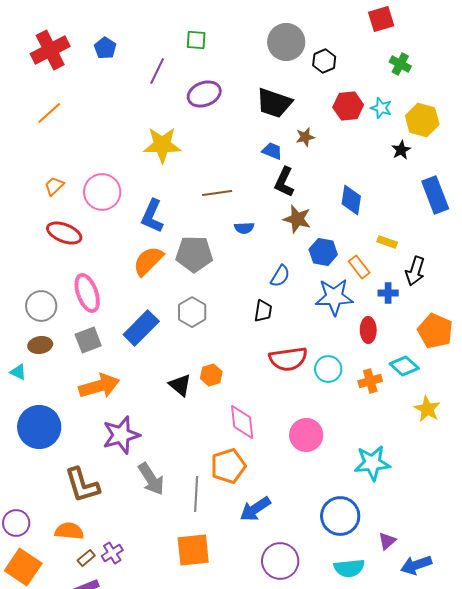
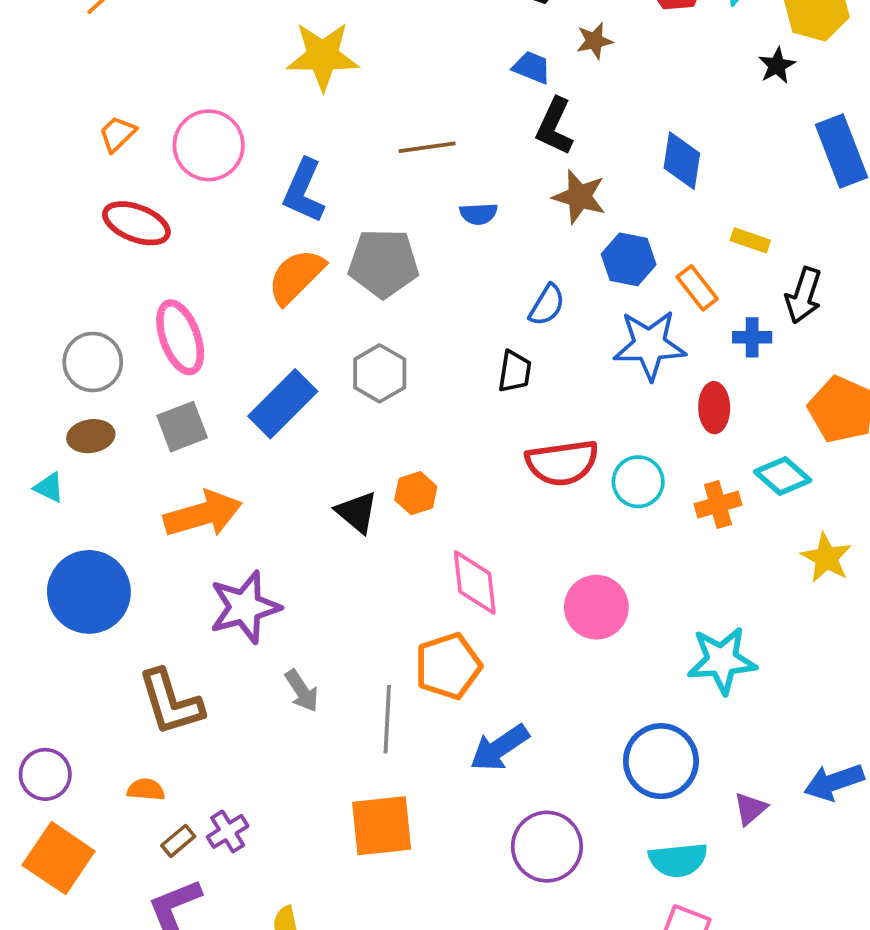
gray arrow: (151, 479) -> (302, 691), size x0.7
orange semicircle: (69, 531) -> (146, 790), size x0.7
blue arrow: (416, 565) -> (834, 782), moved

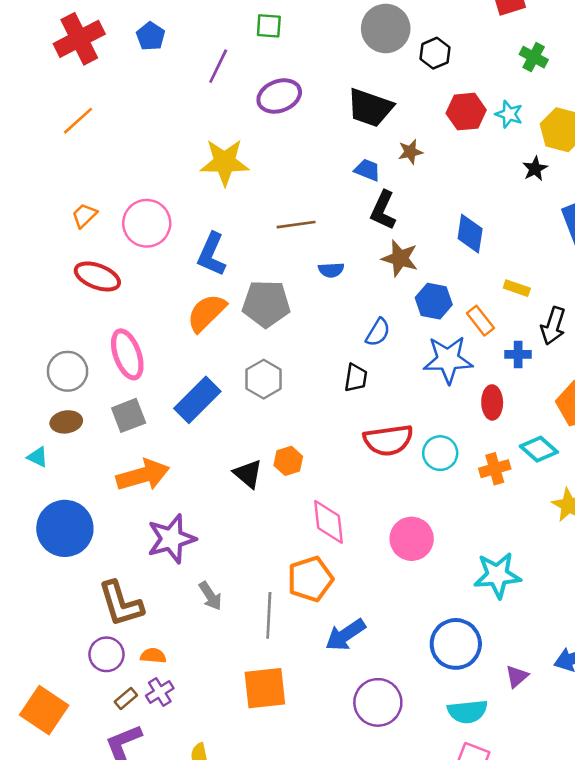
purple circle: (45, 774) -> (106, 654), moved
orange semicircle: (146, 790) -> (153, 656), moved

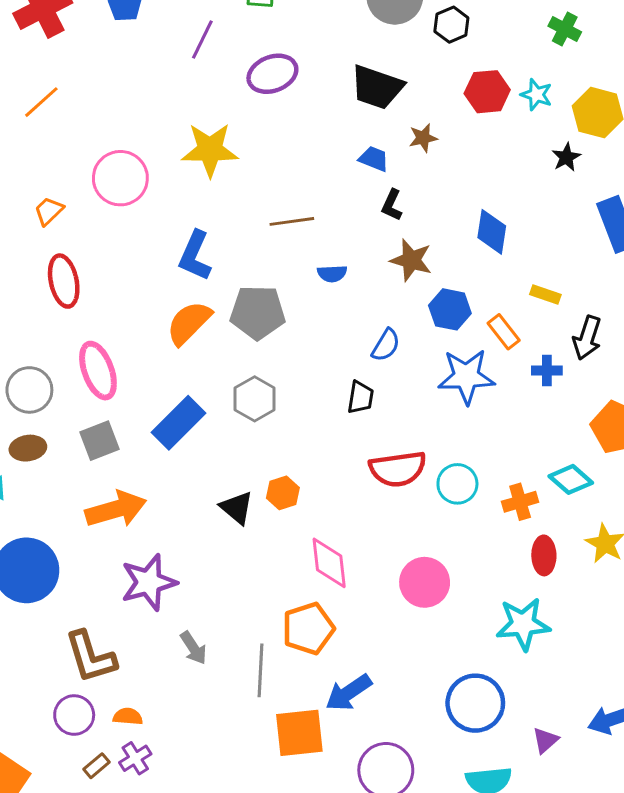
black L-shape: (383, 210) -> (392, 205), size x0.7
pink circle: (147, 223) -> (120, 178), moved
red ellipse: (97, 276) -> (64, 281), turned 57
red ellipse: (492, 402) -> (544, 555), moved
orange square: (265, 688) -> (299, 733), moved

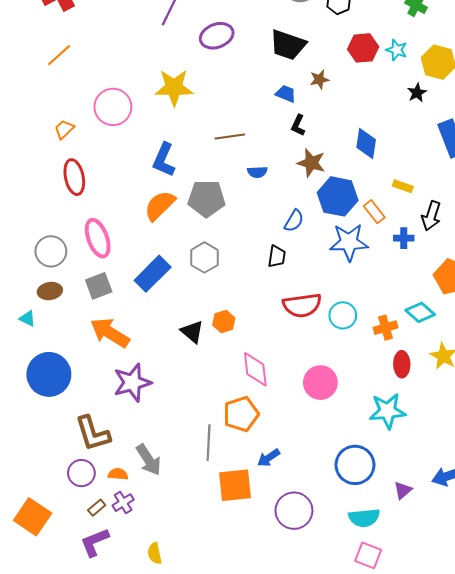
blue hexagon: (450, 309) -> (338, 196), size x1.4
orange arrow: (116, 509) -> (110, 333), turned -132
gray arrow: (193, 648) -> (149, 460), moved, size x1.4
blue arrow: (349, 693) -> (269, 458), size x0.7

